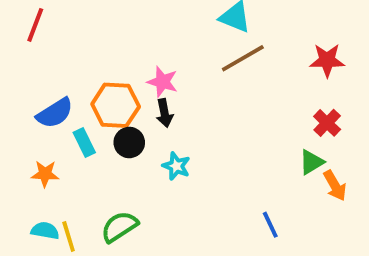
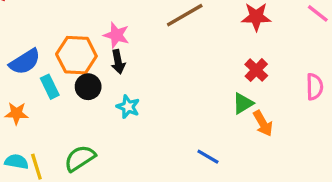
blue line: (270, 225) -> (208, 157), turned -35

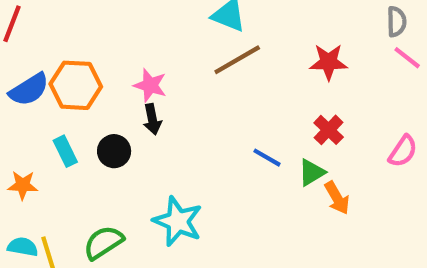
orange hexagon: (76, 55) -> (76, 85), moved
blue semicircle: (25, 62) -> (29, 90), moved
pink semicircle: (315, 87) -> (403, 151), turned 35
cyan star: (128, 107) -> (178, 221), moved, size x1.6
blue line: (208, 157) -> (267, 158), moved

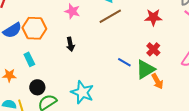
pink star: (150, 85) -> (72, 11), moved
black circle: (114, 151) -> (37, 87), moved
green triangle: (312, 172) -> (145, 69), size x1.5

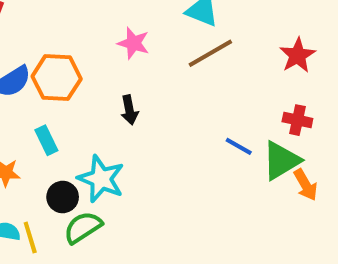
red star: (153, 17) -> (297, 55), turned -30
red cross: (153, 49) -> (297, 120), turned -32
cyan star: (82, 92) -> (101, 179), moved

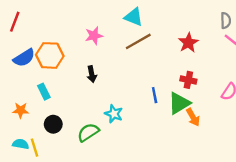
pink star: (133, 43) -> (94, 36), turned -30
blue line: (239, 146) -> (155, 95), turned 49
cyan star: (101, 179) -> (114, 114), moved, size x0.7
green semicircle: (83, 227) -> (88, 132), moved

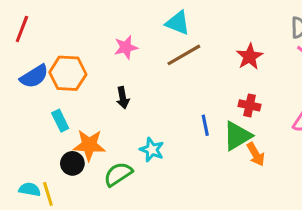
orange star: (21, 110) -> (89, 145), moved, size x1.5

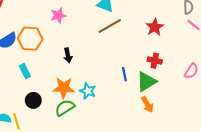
pink star: (126, 47) -> (58, 16), moved
orange star: (89, 145) -> (64, 88), moved
orange arrow: (256, 154) -> (147, 105), moved

